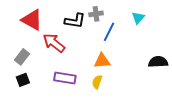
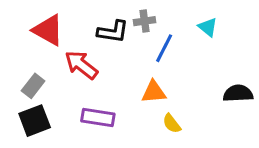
cyan triangle: (138, 18) -> (208, 27), turned -32
black square: (23, 80) -> (35, 121), size x1.5
yellow semicircle: (97, 82) -> (172, 124), moved, turned -56

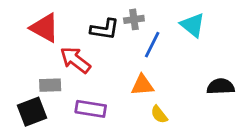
cyan triangle: (208, 27) -> (193, 25), size x1.4
gray rectangle: (33, 86) -> (50, 85), moved, turned 50

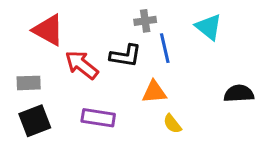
black L-shape: (105, 29) -> (125, 56), moved
blue line: (152, 45) -> (165, 48), turned -40
gray rectangle: (50, 85) -> (29, 83), moved

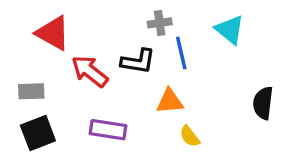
black semicircle: (239, 93) -> (263, 103), turned -80

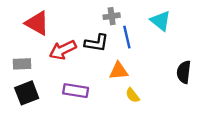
red arrow: (90, 71) -> (63, 50), turned -64

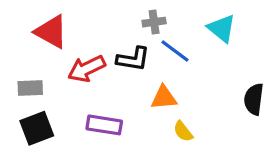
blue line: (127, 37) -> (175, 51), turned -40

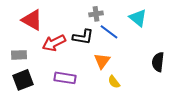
orange triangle: (164, 98) -> (102, 61), turned -48

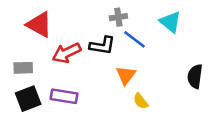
purple rectangle: (65, 78) -> (64, 96), moved

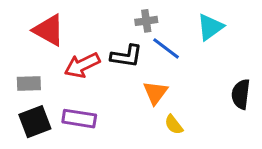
cyan triangle: (170, 22) -> (210, 27), turned 45

